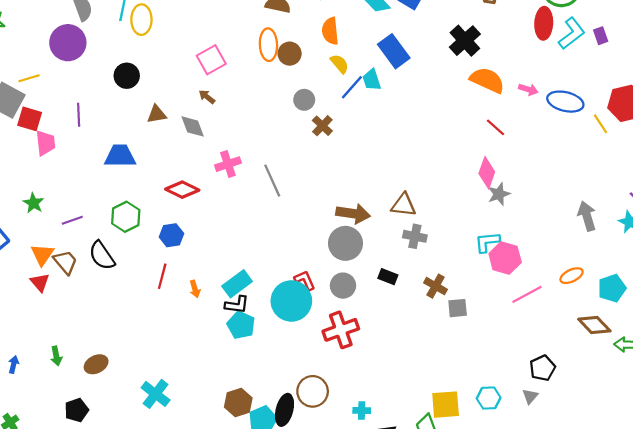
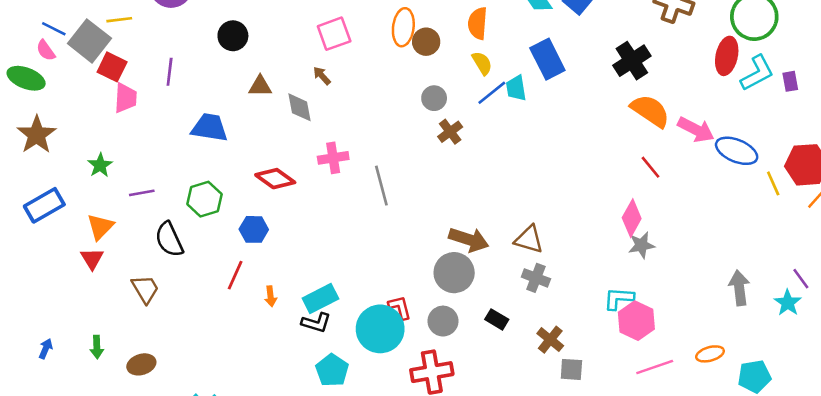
pink arrow: (528, 89) -> (696, 130), size x1.6
brown trapezoid: (65, 262) -> (145, 289), moved
cyan pentagon: (241, 325) -> (332, 370), moved

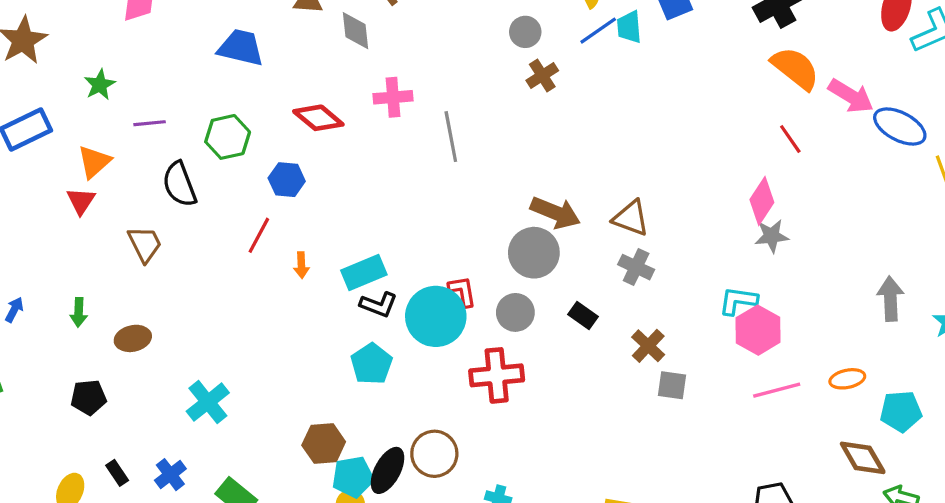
black L-shape: (316, 323) -> (379, 305), moved

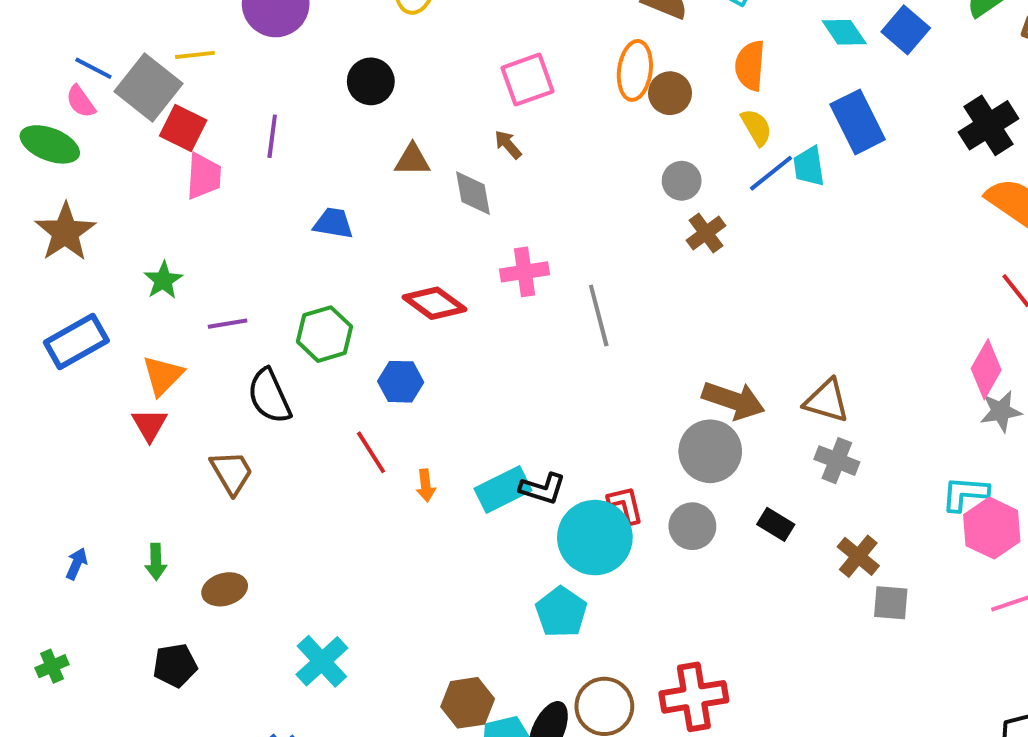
blue trapezoid: (241, 48) -> (333, 223), size x0.7
red line: (259, 235) -> (371, 452), turned -57
black L-shape: (379, 305) -> (543, 489), moved
cyan pentagon: (372, 364) -> (561, 612), moved
red cross: (497, 375) -> (694, 697), moved

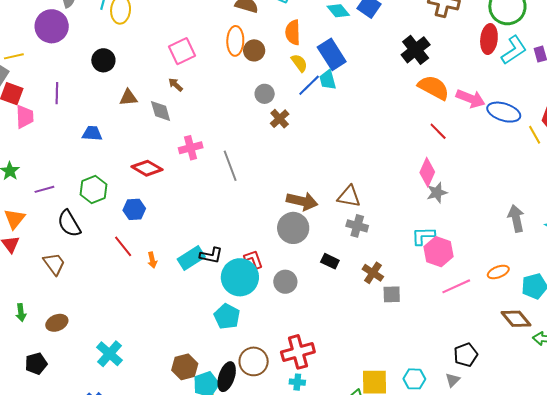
blue rectangle: (858, 122) -> (332, 54), moved
gray circle: (692, 526) -> (285, 282), moved

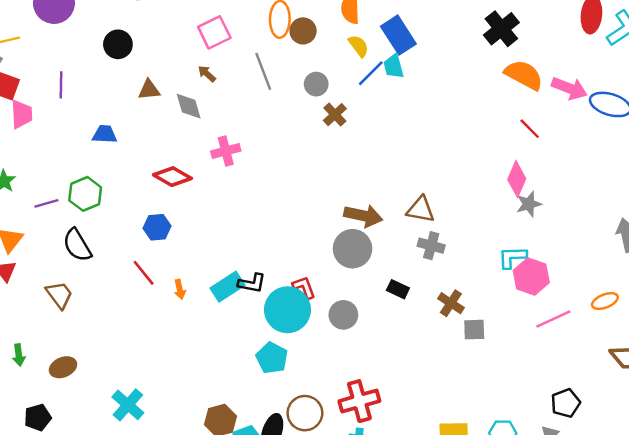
gray line: (230, 166) -> (263, 71), moved
green hexagon: (94, 189) -> (85, 194), moved

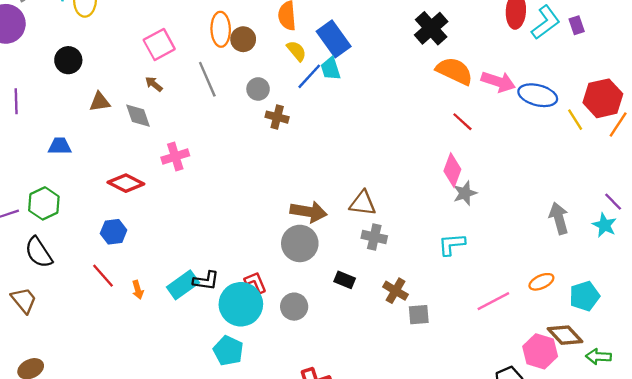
brown cross: (335, 115) -> (277, 117), turned -30
pink hexagon: (531, 277) -> (540, 351), moved

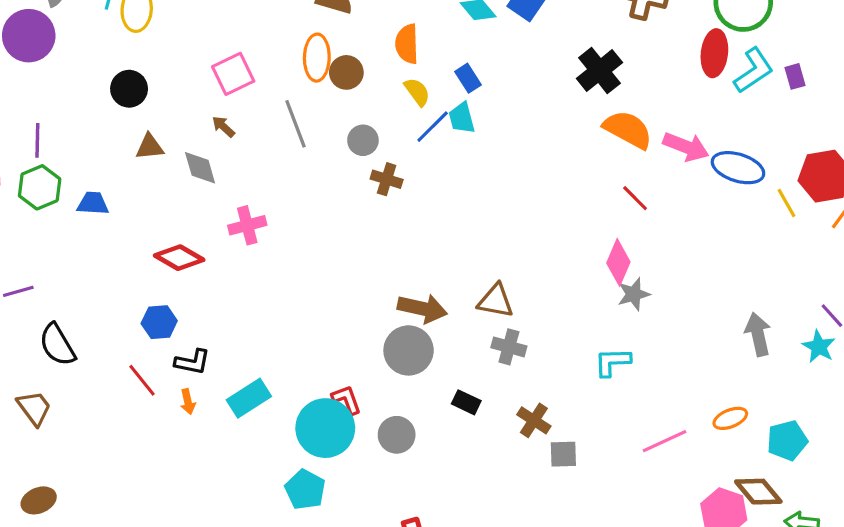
blue rectangle: (334, 39) -> (468, 78), size x0.6
black circle: (68, 60) -> (129, 89), moved
green hexagon: (44, 203) -> (40, 187), moved
black L-shape: (206, 281) -> (192, 362), moved

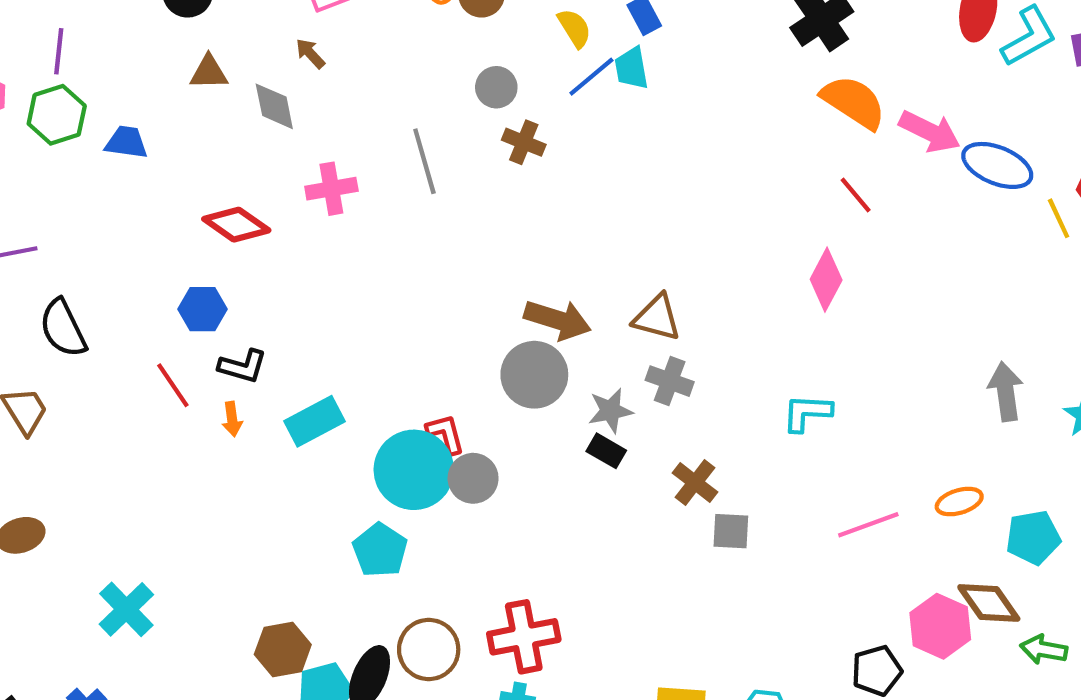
gray line: (296, 124) -> (424, 161), moved
gray star: (634, 294) -> (610, 411), moved
gray circle: (397, 435) -> (473, 478), moved

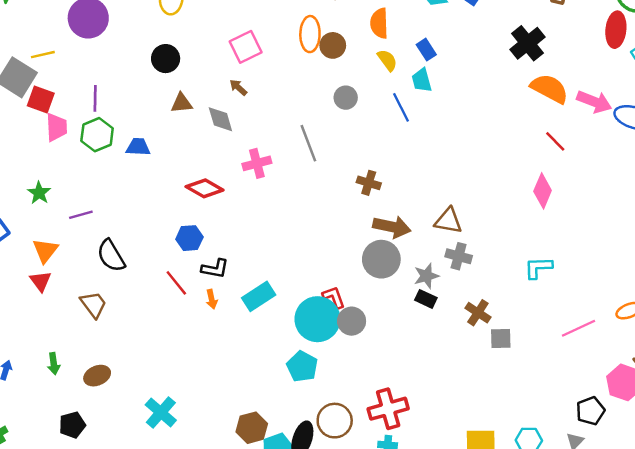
blue line: (591, 77) -> (401, 107), moved, turned -72
brown cross: (524, 142) -> (369, 183), moved

